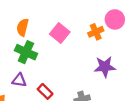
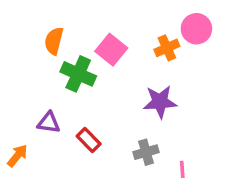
green cross: (26, 52) -> (78, 74), moved
purple star: (105, 67) -> (160, 102), moved

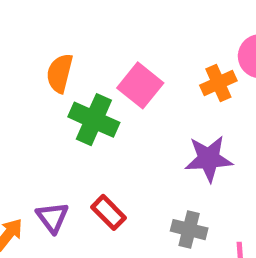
purple triangle: (49, 123) -> (52, 217), moved, turned 45
gray cross: (146, 152) -> (189, 230), turned 30

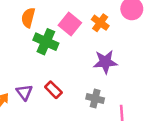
orange cross: (218, 83) -> (100, 23), moved, turned -30

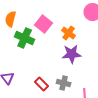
orange cross: (100, 23) -> (69, 33), moved
red rectangle: (53, 90) -> (42, 84), moved

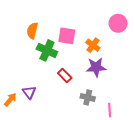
pink square: (44, 24) -> (67, 36), turned -30
red rectangle: (42, 84) -> (65, 76), moved

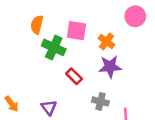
purple triangle: (29, 92) -> (49, 107), moved
orange arrow: (10, 100) -> (12, 104), turned 104

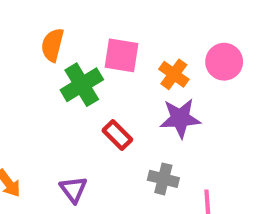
pink circle: (135, 16) -> (224, 62), moved
green cross: (54, 47) -> (82, 85), turned 35

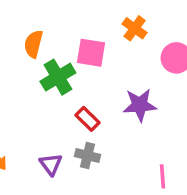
orange cross: (174, 74) -> (135, 28), moved
gray cross: (163, 179) -> (88, 155), moved

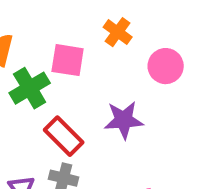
red rectangle: (88, 119) -> (64, 136), size x1.4

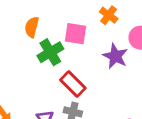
purple star: (124, 120) -> (115, 56), moved, turned 30

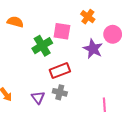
orange semicircle: (32, 27) -> (15, 22), moved, turned 91
red rectangle: (73, 84) -> (60, 71), turned -66

